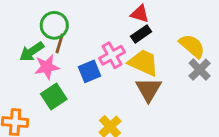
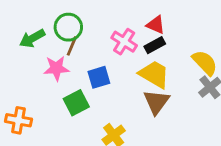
green arrow: (32, 52) -> (32, 38), moved
pink cross: (112, 55) -> (124, 42), moved, turned -35
green square: (54, 97) -> (76, 103), moved

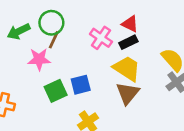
blue square: (99, 77) -> (81, 85), moved

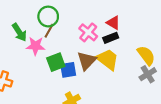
green arrow: (19, 31) -> (19, 32), moved, turned -102
green square: (56, 91) -> (56, 62), moved
brown triangle: (128, 93) -> (87, 61), moved

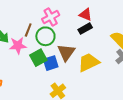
green circle: (48, 16) -> (45, 36), moved
pink cross: (88, 32) -> (51, 17), moved, turned 30
yellow trapezoid: (108, 59) -> (89, 62), moved, turned -55

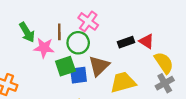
red triangle: (86, 15) -> (146, 41), moved
pink cross: (51, 17) -> (88, 21), turned -36
brown line: (28, 30) -> (59, 32), turned -32

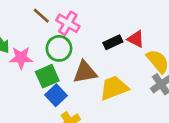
brown line: (59, 32) -> (41, 16), moved, turned -42
brown triangle: (99, 66) -> (85, 72), turned 40
blue square: (79, 75) -> (56, 95), moved, turned -30

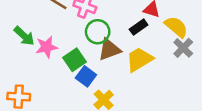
black rectangle: (113, 42) -> (139, 27), moved
green circle: (59, 48) -> (98, 32), moved

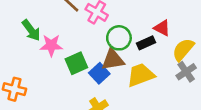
yellow semicircle: (176, 27) -> (183, 50), turned -100
green circle: (98, 32) -> (119, 38), moved
blue square: (86, 76) -> (99, 73), moved

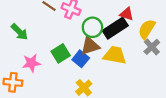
black rectangle: (146, 43) -> (115, 28), size x1.6
pink star: (51, 45) -> (31, 63), moved
yellow trapezoid: (141, 75) -> (115, 55), turned 40

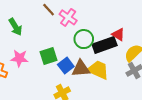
brown triangle: (90, 46) -> (81, 69), moved

